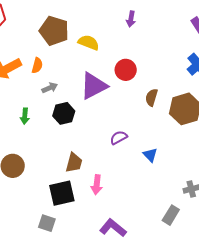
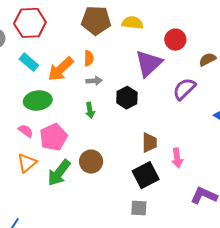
gray arrow: (50, 88) -> (94, 81), moved, turned 35
brown semicircle: (152, 97) -> (207, 59), turned 60
purple semicircle: (119, 138) -> (184, 89), moved, size x1.4

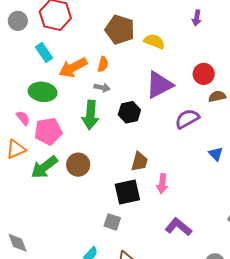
red circle: (175, 40) -> (204, 74), moved
green arrow: (90, 110) -> (90, 115), size x1.8

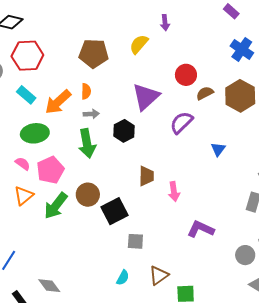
yellow semicircle: (154, 41) -> (139, 44), moved, turned -55
blue triangle: (216, 154) -> (218, 149), turned 35
black square: (127, 192) -> (114, 211), moved

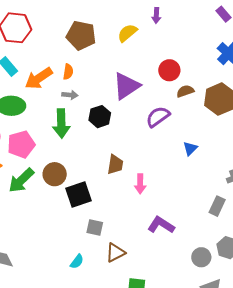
brown triangle: (159, 275) -> (115, 253), moved

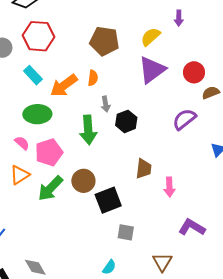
purple triangle: (126, 86) -> (152, 70), moved
gray arrow: (70, 95) -> (106, 104), moved, turned 77
brown triangle: (115, 253) -> (162, 262), moved, turned -30

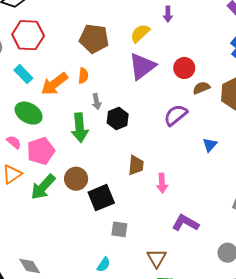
green ellipse: (37, 114) -> (29, 113), turned 32

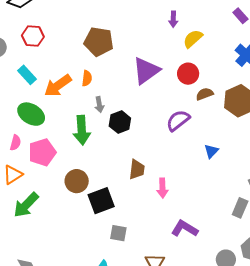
yellow semicircle: (140, 33) -> (193, 39), moved
red hexagon: (28, 35) -> (33, 36), size x0.7
pink semicircle: (14, 142) -> (15, 143), turned 63
green arrow: (43, 187) -> (26, 205), moved

